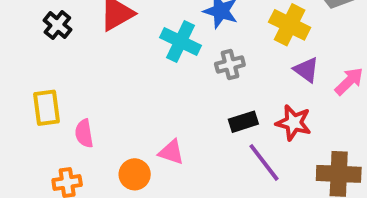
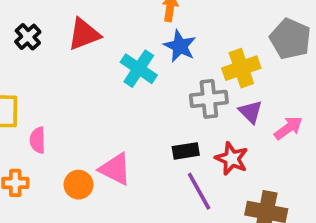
yellow cross: (290, 25) -> (241, 68), turned 36
gray cross: (230, 64) -> (209, 99), moved, size x1.4
pink triangle: (171, 152) -> (115, 169), size x1.4

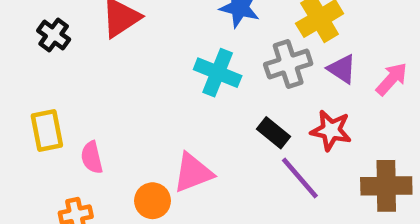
cyan cross: (139, 69) -> (218, 73), moved
black rectangle: (186, 151) -> (273, 133), turned 60
pink triangle: (115, 169) -> (193, 173), turned -36

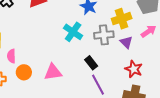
pink arrow: (392, 79) -> (148, 31), moved
red star: (331, 130) -> (134, 69), moved
orange circle: (153, 201) -> (24, 72), moved

